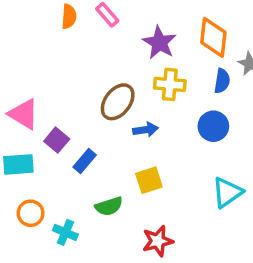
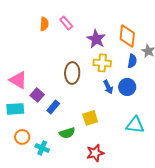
brown ellipse: (118, 102) -> (72, 73), turned -35
blue arrow: (145, 130) -> (108, 87), moved, turned 72
cyan triangle: (227, 192) -> (135, 125), turned 42

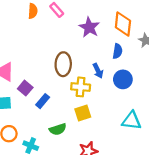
blue semicircle: (132, 61) -> (117, 51), moved
yellow cross: (102, 63) -> (81, 87), moved
blue arrow: (108, 87) -> (98, 71), moved

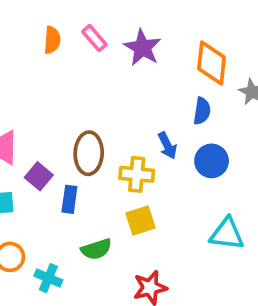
purple star: (89, 27) -> (142, 48), moved
brown ellipse: (63, 64) -> (89, 153), moved
blue rectangle: (43, 101) -> (69, 199), turned -32

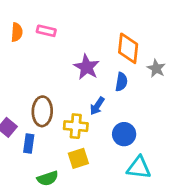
pink rectangle: (94, 38) -> (46, 31), turned -36
purple star: (142, 48) -> (87, 67), moved
blue arrow: (167, 146) -> (97, 106), turned 60
blue circle: (212, 161) -> (124, 134), moved

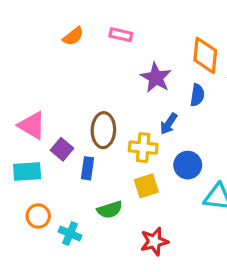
pink rectangle: (46, 31) -> (121, 35), moved
orange semicircle: (17, 32) -> (73, 36), turned 48
blue circle: (124, 134) -> (188, 165), moved

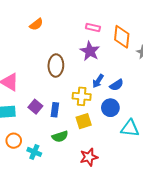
pink rectangle: (121, 35) -> (93, 27), moved
blue semicircle: (197, 95) -> (117, 85), moved, turned 48
brown ellipse: (103, 130) -> (56, 66), moved
purple square: (62, 149) -> (35, 107), moved
blue rectangle: (87, 168) -> (55, 110), moved

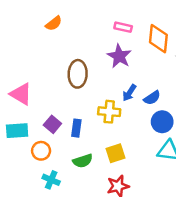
blue circle: (110, 108) -> (162, 122), moved
yellow square: (84, 121) -> (115, 153), moved
orange circle: (14, 141) -> (41, 151), moved

